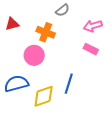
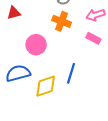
orange cross: (46, 32) -> (62, 21), moved

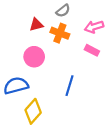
red triangle: (14, 13) -> (36, 25), moved
yellow diamond: (46, 86) -> (33, 111), moved, turned -30

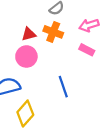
red triangle: (36, 25) -> (29, 34), moved
blue line: (69, 86) -> (63, 87), turned -36

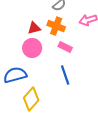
pink rectangle: (87, 50) -> (65, 47), moved

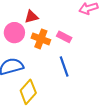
orange cross: (56, 26) -> (41, 39), moved
pink circle: (32, 48) -> (14, 33), moved

